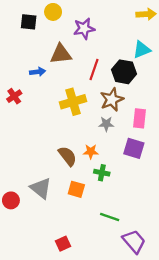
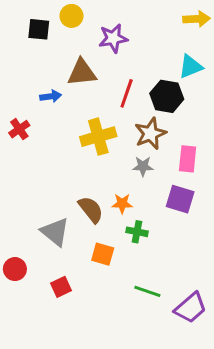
gray triangle: (41, 188) -> (55, 232), moved
purple trapezoid: (134, 241) -> (191, 308), moved, turned 90
red square: (63, 244) -> (61, 287), moved

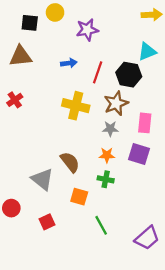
brown triangle: (82, 73) -> (21, 56), moved
blue arrow: (51, 96) -> (69, 63), moved
yellow cross: (98, 137) -> (76, 106), turned 30
orange star: (122, 204) -> (107, 155), moved
green line: (147, 291) -> (101, 225), moved, turned 42

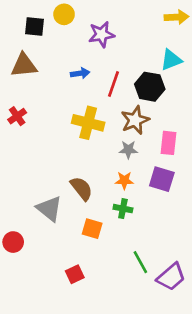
red square: (47, 222) -> (75, 274), moved
green line: (101, 225) -> (140, 262), moved

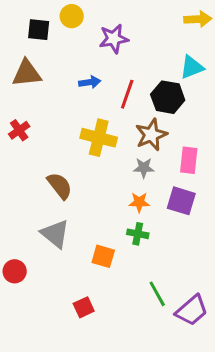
brown semicircle: (81, 188) -> (60, 186), moved

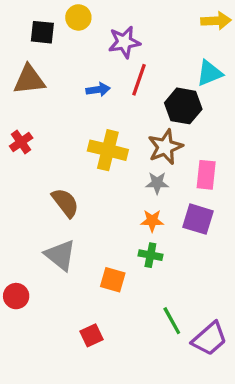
red line: (127, 94) -> (139, 80), moved

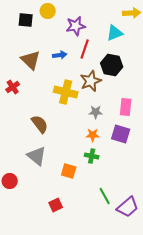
cyan triangle: (209, 73) -> (115, 33), moved
brown triangle: (29, 80) -> (31, 60), moved, turned 50
brown star: (165, 147) -> (91, 81), moved

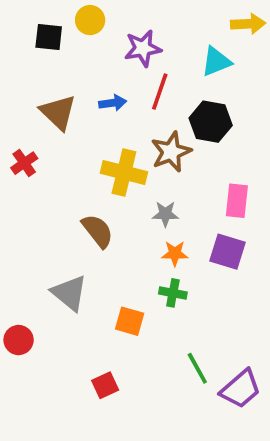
gray star: (96, 112) -> (165, 214), moved
brown semicircle: (40, 124) -> (98, 231), moved

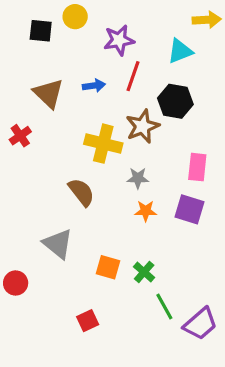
green cross: (173, 293) -> (144, 272), moved, turned 30

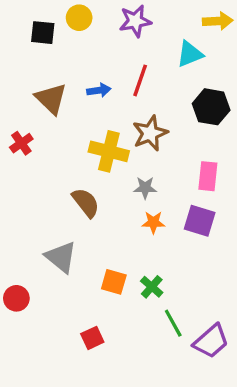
purple star: (119, 40) -> (135, 21), moved
black hexagon: (175, 101) -> (211, 107), moved

